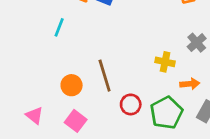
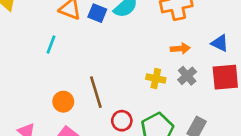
gray cross: (197, 43) -> (187, 76), moved
orange arrow: (190, 84) -> (180, 49), moved

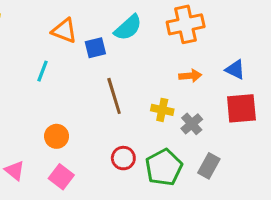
blue square: (97, 13) -> (95, 48), moved, turned -36
gray cross: (187, 76) -> (192, 124), moved
brown line: (96, 92) -> (114, 96), moved

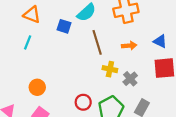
orange triangle: (64, 31) -> (32, 15), moved
blue square: (95, 48) -> (64, 26), turned 32
brown line: (114, 96) -> (97, 42), moved

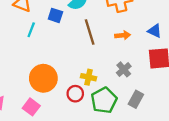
cyan line: (28, 42) -> (31, 30), moved
yellow cross: (110, 69) -> (89, 77), moved
orange circle: (37, 87) -> (43, 78), moved, size x1.6

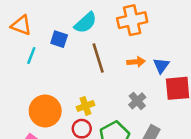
blue triangle: (155, 31) -> (161, 66), moved, turned 40
yellow cross: (89, 77) -> (86, 106), moved, turned -32

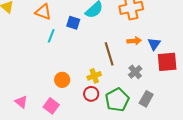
brown line: (98, 58) -> (109, 54), moved
orange circle: (45, 111) -> (62, 80), size x0.6

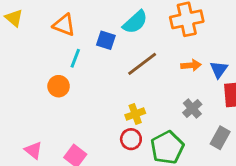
brown line: (109, 54) -> (142, 64), moved, turned 70
orange circle: (62, 80) -> (59, 86), moved
gray rectangle: (146, 99) -> (220, 138), moved

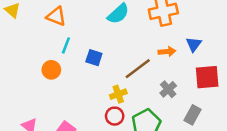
blue square: (106, 40) -> (94, 58), moved
brown line: (142, 64) -> (138, 69), moved
blue triangle: (219, 69) -> (194, 44), moved

